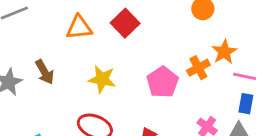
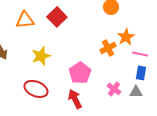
yellow star: (102, 79) -> (41, 56), turned -30
pink pentagon: (163, 82) -> (80, 73), moved

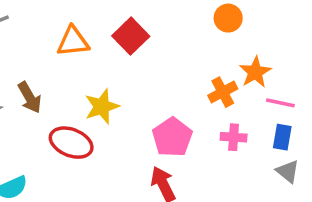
red ellipse: (36, 89) -> (71, 143), moved
pink cross: (114, 89) -> (234, 137), moved, turned -32
gray triangle: (136, 92) -> (288, 171), moved, turned 40

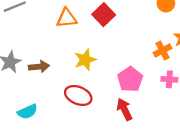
brown arrow: (30, 97) -> (39, 67), moved, turned -66
red ellipse: (71, 143) -> (78, 95), moved

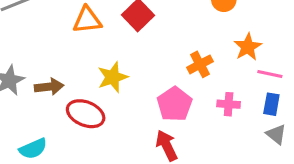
orange cross: (162, 50) -> (200, 64), moved
red ellipse: (78, 95) -> (86, 114), moved

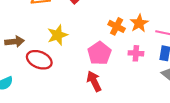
orange star: (248, 47) -> (139, 23), moved
orange cross: (200, 64) -> (117, 26), turned -35

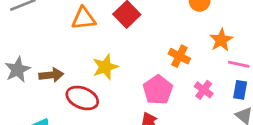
orange star: (139, 23) -> (221, 40), moved
pink cross: (136, 53) -> (204, 90), turned 32

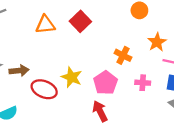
yellow star: (105, 67) -> (72, 77), moved, turned -30
pink cross: (204, 90) -> (143, 83), turned -32

